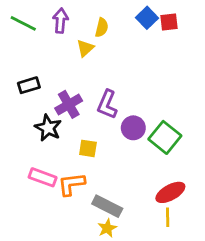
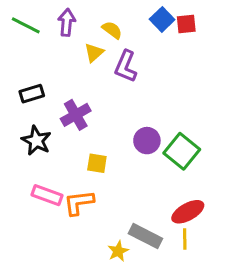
yellow semicircle: (102, 27) -> (112, 30), turned -66
purple L-shape: (107, 104) -> (126, 66), moved
black star: (48, 128) -> (36, 141), moved
gray rectangle: (107, 206) -> (145, 236), moved

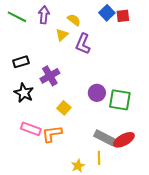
green square: (182, 151) -> (120, 100), turned -30
yellow square: (97, 163) -> (64, 108), turned 32
gray rectangle: (145, 236) -> (105, 138), moved
yellow line: (185, 239) -> (99, 158), moved

